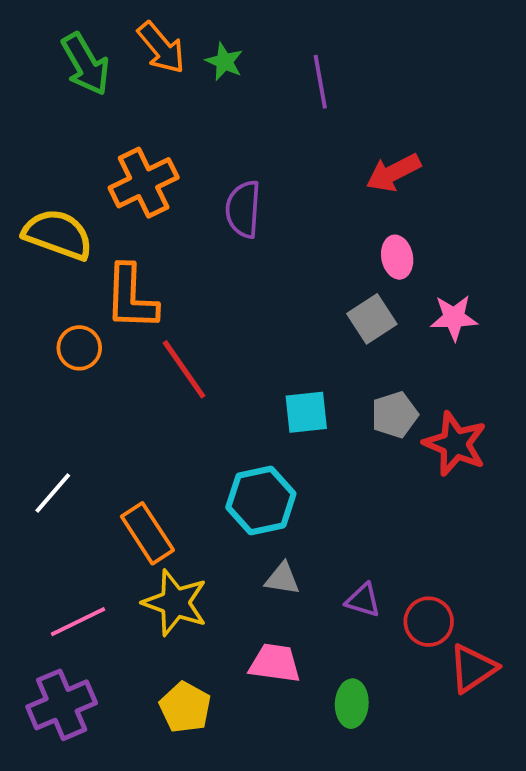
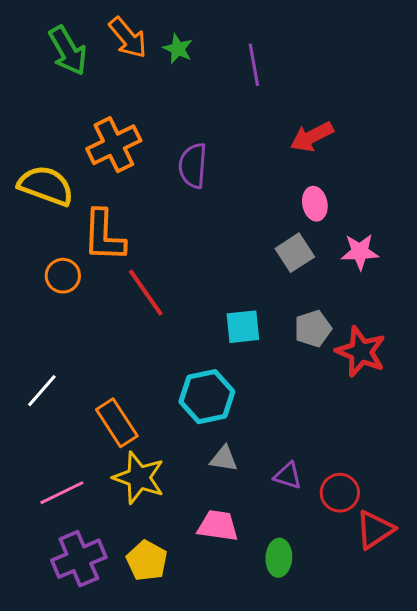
purple cross: (62, 705) -> (79, 559), moved

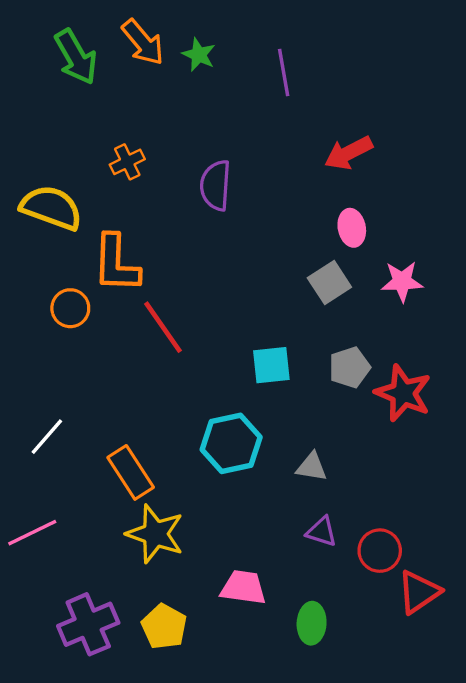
orange cross: (114, 145) -> (127, 162), size x0.6
gray triangle: (224, 459) -> (312, 467), moved
pink line: (62, 493) -> (32, 533), moved

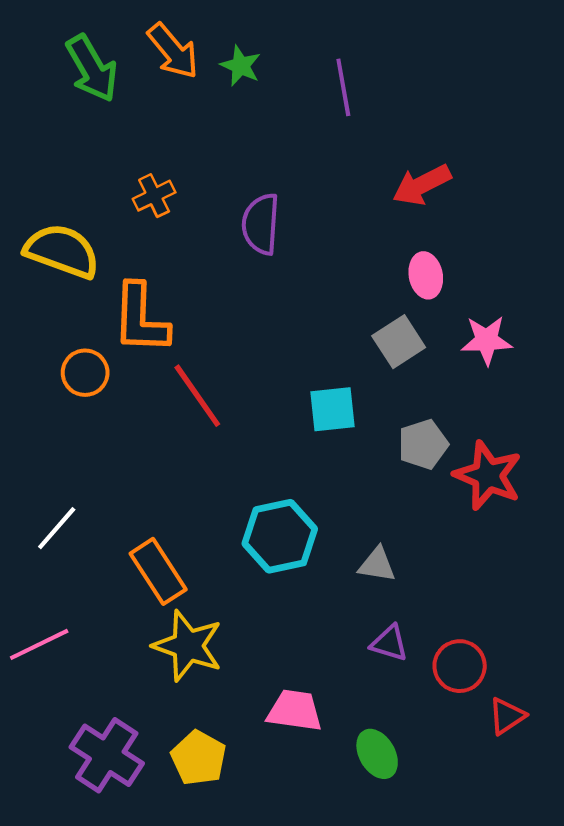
cyan square: (271, 365) -> (332, 409), moved
red triangle: (419, 592) -> (507, 716), size x0.7
green ellipse: (312, 623) -> (377, 754), turned -33
purple cross: (88, 624) -> (107, 755), turned -34

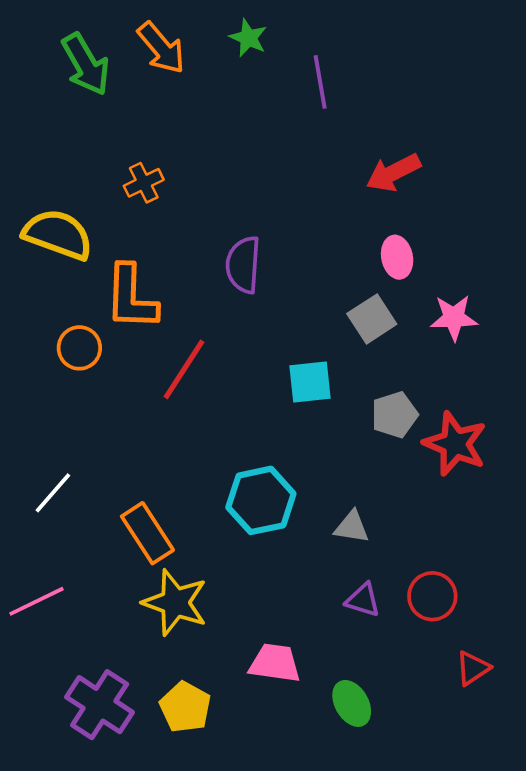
green star: (241, 66) -> (248, 38), moved
purple semicircle: (261, 224) -> (243, 265), moved
red line: (197, 396) -> (184, 369), turned 68
red circle: (460, 666) -> (432, 596), moved

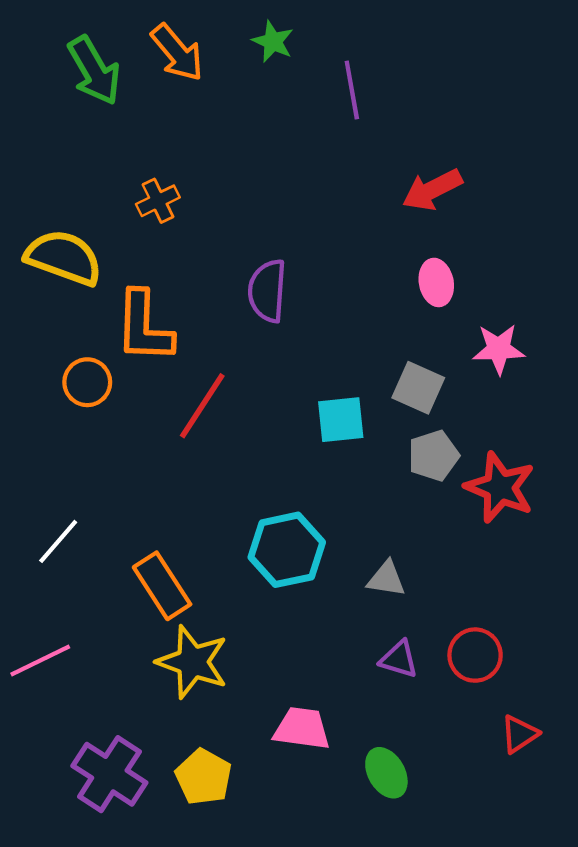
gray square: (372, 319) -> (418, 388), moved, turned -33

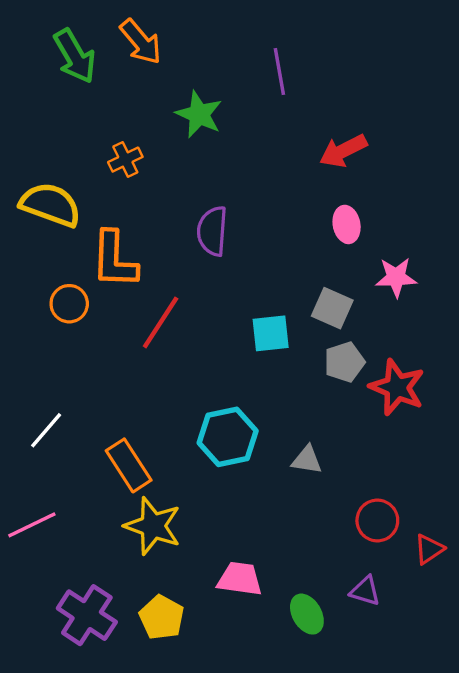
green star: (273, 42) -> (199, 114), moved, size x1.4
purple triangle: (399, 659) -> (365, 591), moved
red triangle: (519, 734) -> (429, 549), moved

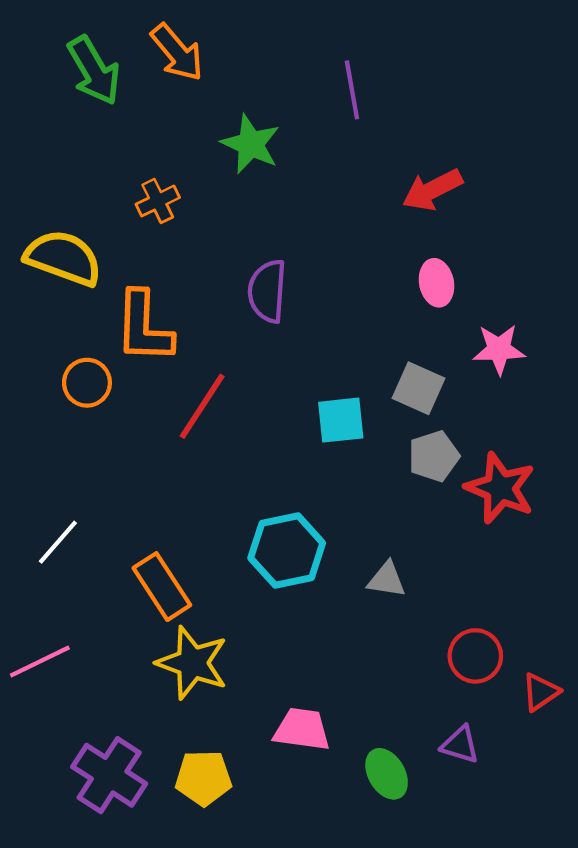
yellow pentagon: (162, 617) -> (203, 778), turned -30

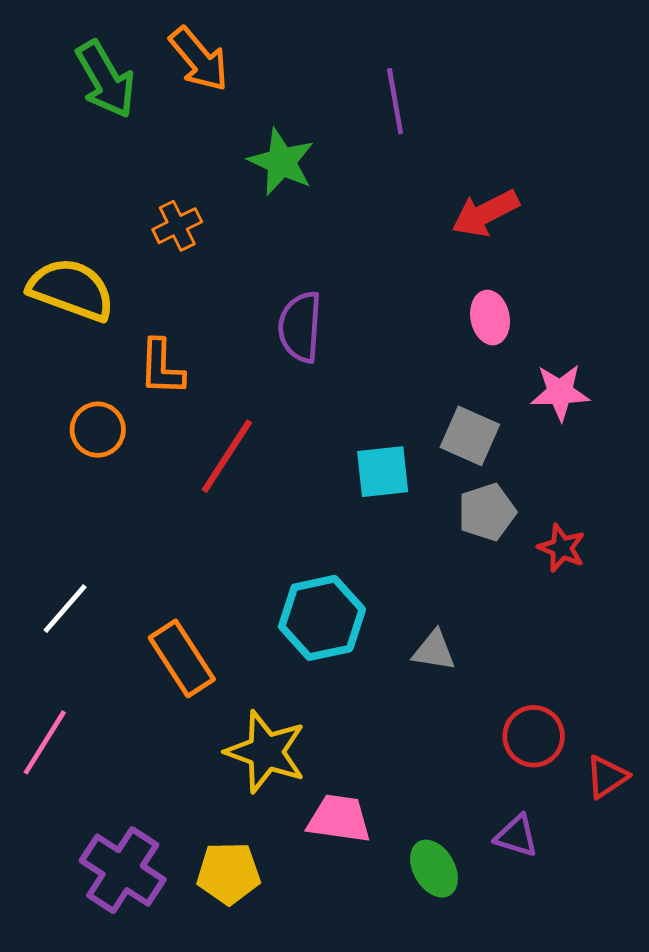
orange L-shape: (144, 327) -> (162, 367), size x0.7
red star: (500, 488) -> (562, 548), size x0.6
pink line: (40, 661) -> (45, 742), turned -32
yellow star: (192, 663) -> (266, 752), moved

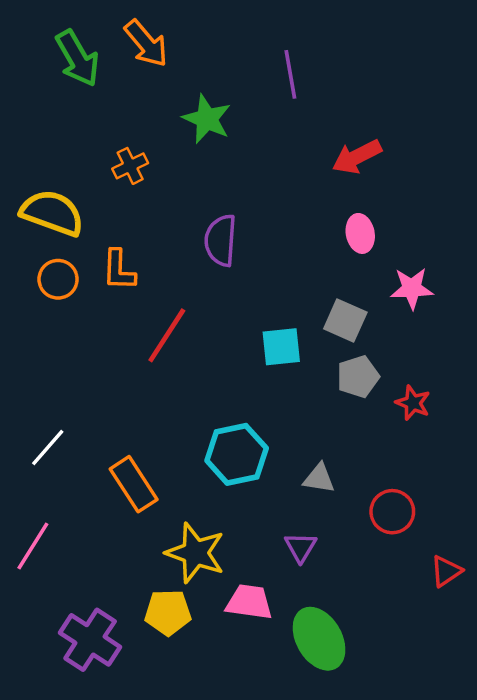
orange circle: (98, 430) -> (58, 279), moved
red circle: (534, 736) -> (392, 512), moved
purple triangle: (516, 836) -> (301, 547), moved, turned 44
green ellipse: (434, 869) -> (319, 639), size x1.5
yellow pentagon: (229, 873) -> (168, 612), moved

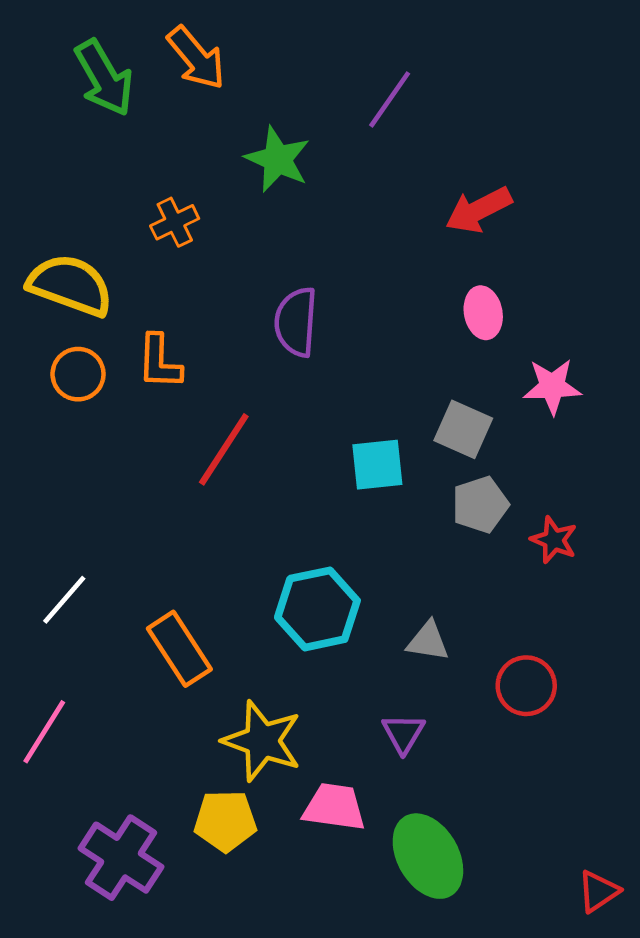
purple line: (290, 74) -> (390, 99), turned 45
red triangle: (446, 571) -> (598, 891), moved

